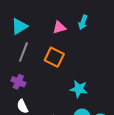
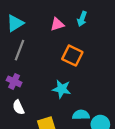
orange square: (54, 57) -> (72, 56), moved
cyan star: (79, 89) -> (62, 89), moved

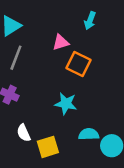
pink triangle: (57, 24) -> (61, 42), moved
white semicircle: (18, 107) -> (24, 133), moved

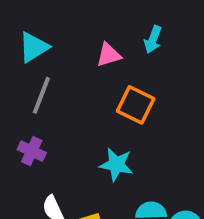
pink triangle: (61, 42) -> (109, 55), moved

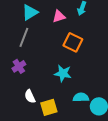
cyan triangle: (34, 47) -> (30, 12), moved
purple cross: (32, 151) -> (19, 66), turned 32

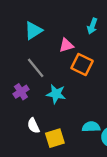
pink triangle: (59, 16) -> (66, 45), moved
gray line: (24, 37) -> (36, 68), moved, turned -60
cyan star: (63, 73) -> (56, 94), moved

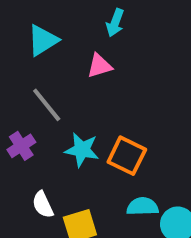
cyan arrow: (92, 26) -> (115, 23), moved
orange square: (82, 65) -> (127, 156), moved

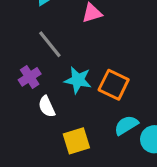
white semicircle: (43, 205) -> (47, 107), moved
cyan semicircle: (143, 207) -> (126, 125), turned -30

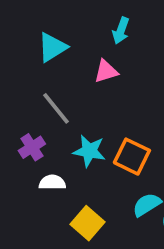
white semicircle: (47, 107) -> (52, 182), turned 115
yellow square: (76, 141) -> (87, 223), turned -32

